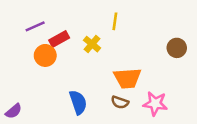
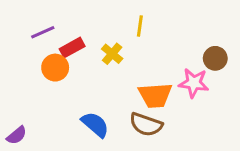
blue semicircle: (78, 102) -> (95, 125), turned -30
brown semicircle: (120, 102) -> (146, 125), size x1.5
pink star: (155, 104) -> (194, 83), moved

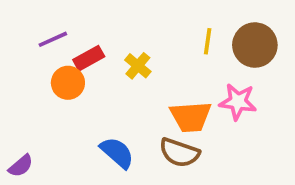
yellow line: (140, 26) -> (208, 41), moved
brown circle: (215, 58) -> (255, 45), moved, size x1.5

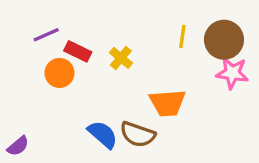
red rectangle: (89, 58) -> (78, 51), turned 55
pink star: (238, 102) -> (232, 73), moved
brown semicircle: (179, 153) -> (138, 134), moved

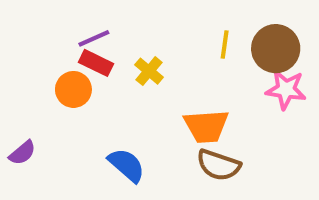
purple line: (46, 35) -> (94, 38), moved
brown semicircle: (138, 134) -> (218, 165), moved
purple semicircle: (18, 146) -> (22, 153), moved

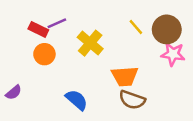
yellow line: (225, 45) -> (136, 27), turned -49
red rectangle: (96, 63) -> (38, 29), moved
yellow cross: (149, 71) -> (90, 43), size x1.5

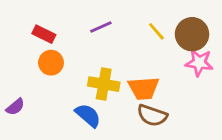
purple line: (57, 23) -> (101, 27), moved
yellow cross: (90, 43) -> (104, 84), moved, turned -30

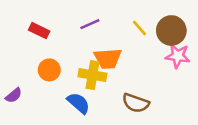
orange circle: (51, 63) -> (49, 70), moved
orange trapezoid: (144, 88) -> (108, 58), moved

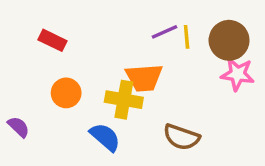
purple line: (90, 24) -> (165, 32), moved
yellow line: (140, 28) -> (187, 37), turned 36
purple semicircle: (14, 95) -> (19, 127), turned -96

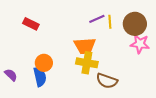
orange circle: (66, 93) -> (44, 63), moved
yellow cross: (124, 100) -> (87, 63), moved
blue semicircle: (105, 137) -> (40, 77), moved, turned 36

